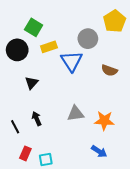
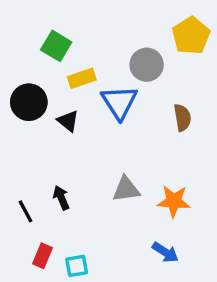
black circle: (17, 50) -> (29, 102), moved
brown semicircle: (109, 70) -> (182, 118), turned -119
black triangle: (31, 83) -> (68, 121), moved, turned -32

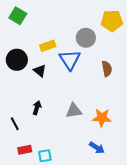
yellow pentagon: (191, 36) -> (112, 21), turned 30
green square: (56, 46) -> (18, 16), moved
black arrow: (61, 198) -> (37, 108), moved, turned 40
red rectangle: (42, 256) -> (25, 150), turned 56

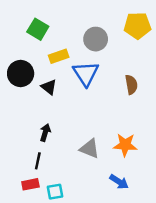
green square: (18, 16) -> (38, 29), moved
gray circle: (86, 38) -> (96, 39), moved
gray triangle: (74, 111) -> (89, 149), moved, turned 30
black line: (15, 124) -> (38, 161), moved, turned 40

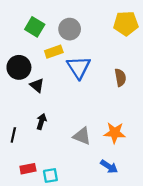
gray circle: (96, 39) -> (70, 29), moved
black triangle: (49, 87) -> (37, 85), moved
black line: (38, 161) -> (13, 135), moved

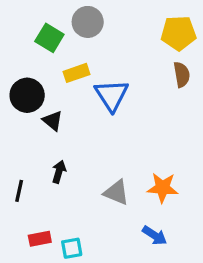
gray circle: (70, 29) -> (88, 22), moved
brown semicircle: (120, 78) -> (182, 75), moved

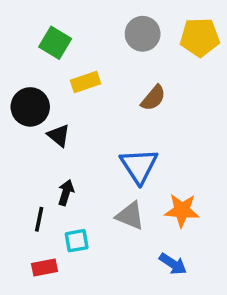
gray circle: (88, 22) -> (143, 34), moved
brown semicircle: (182, 75) -> (153, 98), moved, turned 50
blue triangle: (112, 95) -> (139, 166), moved
black line: (19, 191) -> (39, 219), moved
cyan square: (72, 248) -> (77, 241), moved

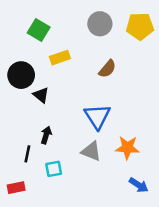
blue arrow: (173, 264) -> (139, 185), moved
red rectangle: (44, 267) -> (16, 188), moved

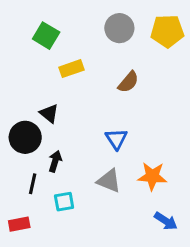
black circle: (21, 75) -> (25, 137), moved
blue triangle: (97, 116) -> (116, 139), size x0.7

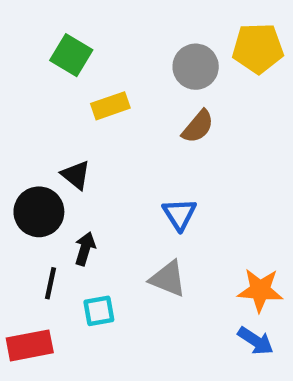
gray circle: (119, 28) -> (196, 67), moved
orange star: (152, 176) -> (260, 290), moved
red rectangle: (19, 224) -> (30, 345), size x1.4

